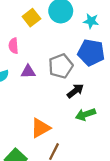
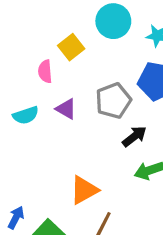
yellow square: (31, 18) -> (71, 47), moved
purple triangle: (28, 72) -> (66, 109), turned 32

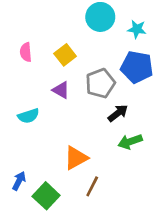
yellow square: (71, 47) -> (65, 55), moved
pink semicircle: (45, 71) -> (26, 52), moved
cyan semicircle: (26, 115) -> (28, 116), moved

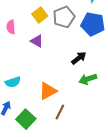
pink semicircle: (26, 52) -> (11, 27), moved
gray pentagon: (100, 83) -> (64, 17), moved
cyan semicircle: (28, 116) -> (13, 82), moved

